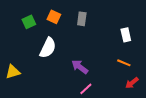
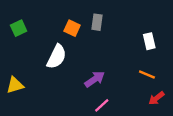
orange square: (54, 17) -> (72, 28), moved
green square: (29, 22) -> (19, 28), moved
purple arrow: (80, 67) -> (95, 79), turned 108

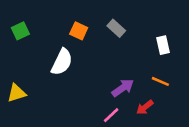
gray rectangle: (97, 22) -> (116, 28), moved, turned -56
purple arrow: (95, 79) -> (123, 88), moved
red arrow: (156, 98) -> (145, 107), moved

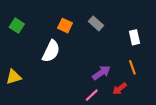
green square: (20, 31) -> (17, 26), turned -32
orange line: (160, 81) -> (132, 67), turned 48

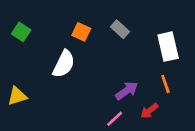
white rectangle: (135, 37) -> (168, 47), size x1.5

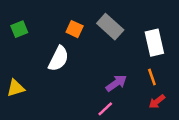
gray rectangle: (120, 29) -> (110, 27), size x1.5
green square: (21, 32) -> (19, 29), turned 35
red arrow: (149, 111) -> (157, 102), moved

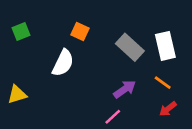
gray rectangle: (110, 27) -> (130, 47), moved
orange line: (152, 77) -> (163, 83), turned -35

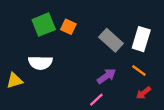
green square: (21, 31) -> (44, 25), moved, size x1.5
white rectangle: (165, 46) -> (141, 39), turned 30
white semicircle: (63, 63) -> (40, 63), moved, turned 65

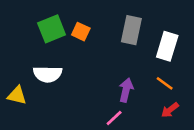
gray rectangle: (111, 40) -> (131, 30), moved, turned 60
purple arrow: (106, 76) -> (126, 90), turned -42
yellow triangle: (15, 81) -> (17, 95), turned 30

